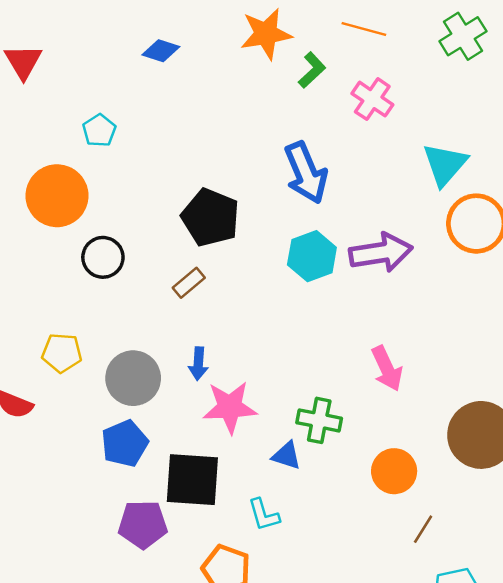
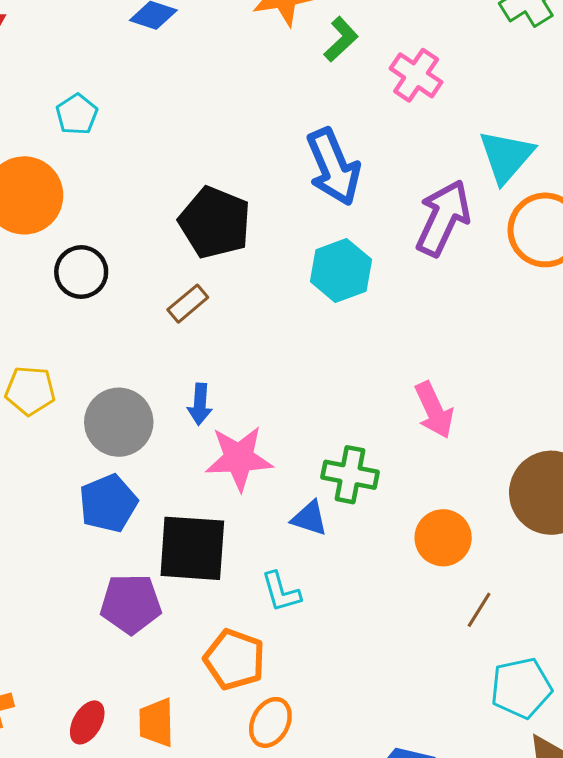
purple arrow: (381, 253) -> (443, 218), moved, turned -56

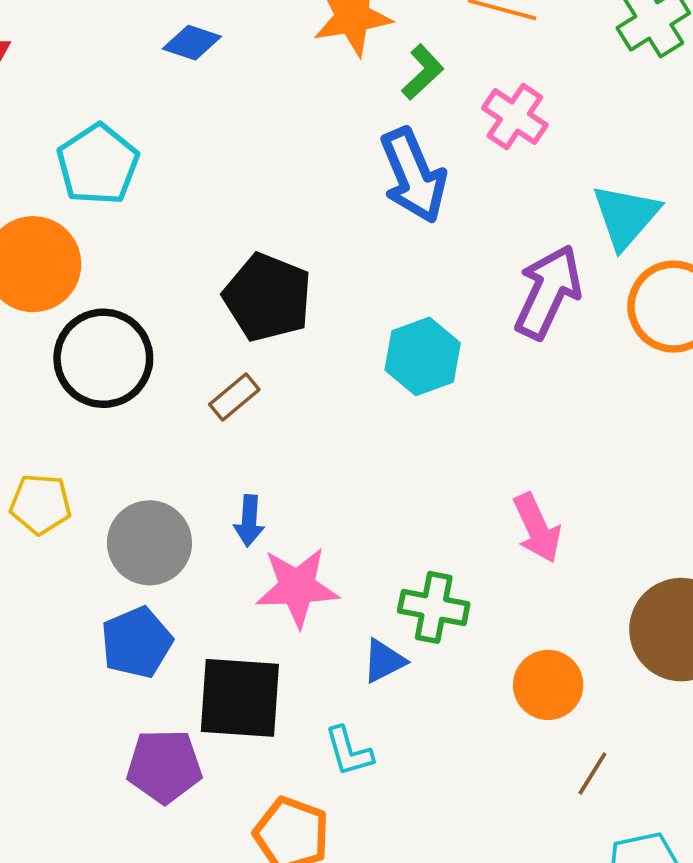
cyan pentagon: (77, 114) -> (98, 164), size x1.6
blue arrow: (333, 167) -> (413, 176), moved
black circle: (81, 272) -> (103, 358), size x1.5
blue triangle: (309, 518) -> (384, 661), turned -45

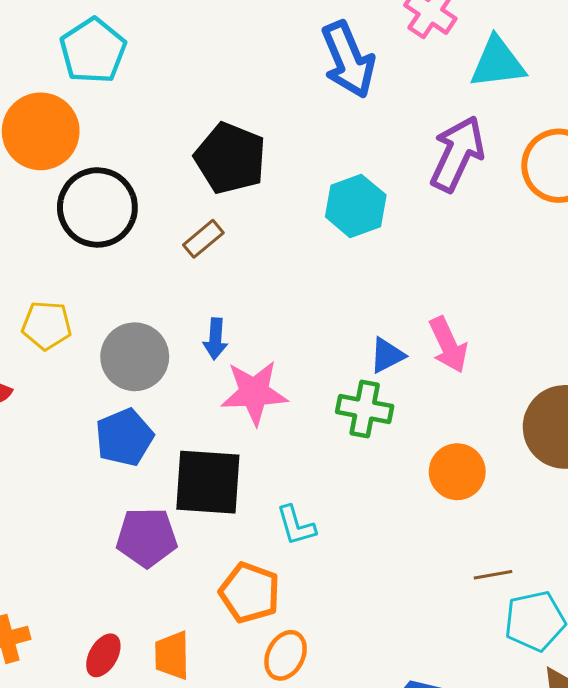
cyan triangle: (626, 216) -> (497, 63), moved, turned 42
blue triangle: (384, 661) -> (387, 355), moved
brown line: (592, 774) -> (493, 575), moved, turned 48

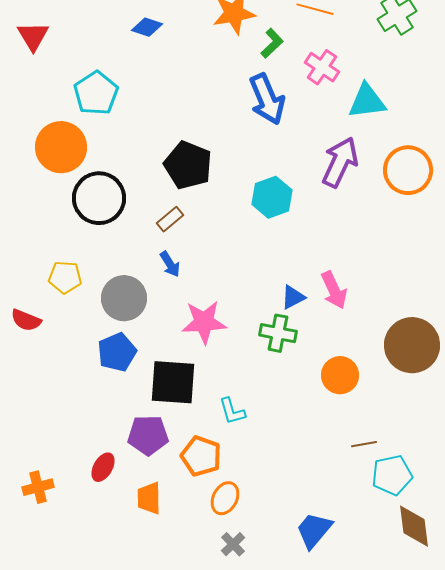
blue arrow: (215, 339) -> (170, 264), moved, turned -36
purple pentagon: (147, 537) -> (148, 435), moved
red ellipse: (103, 655) -> (103, 467), moved

